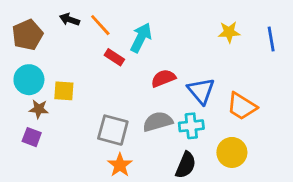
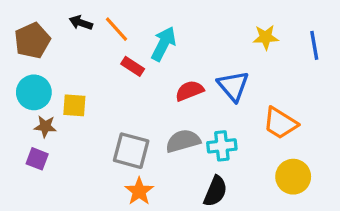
blue triangle: (201, 91) -> (233, 86), moved
yellow circle: (232, 152) -> (293, 177), moved

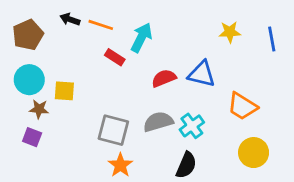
orange line: (117, 29) -> (101, 25), turned -30
blue triangle: (233, 86) -> (202, 74), turned -36
cyan cross: (222, 146) -> (192, 126), turned -30

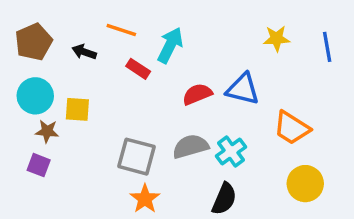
black arrow: (70, 19) -> (84, 52), moved

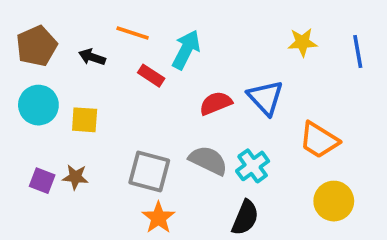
blue triangle: (243, 89) -> (265, 98), turned 33
brown star: (47, 131) -> (75, 177), moved
gray semicircle: (190, 146) -> (208, 160), turned 42

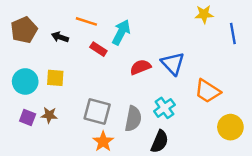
yellow star: (302, 42) -> (204, 14), moved
cyan circle: (38, 105) -> (25, 81), moved
gray semicircle: (208, 160) -> (133, 119), moved, turned 75
yellow circle: (334, 201) -> (230, 127), moved

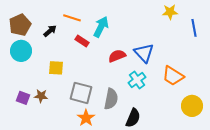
black arrow: (60, 37) -> (50, 31), turned 120
yellow square: (55, 78) -> (56, 68), moved
cyan circle: (25, 81) -> (21, 51), moved
cyan cross: (164, 108) -> (137, 80), moved

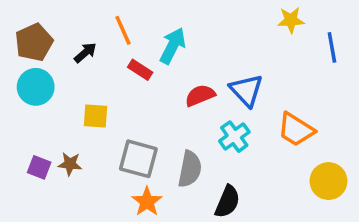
orange line: (72, 18) -> (123, 30), turned 48

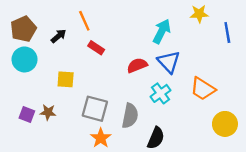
cyan arrow: (173, 46) -> (162, 31), moved

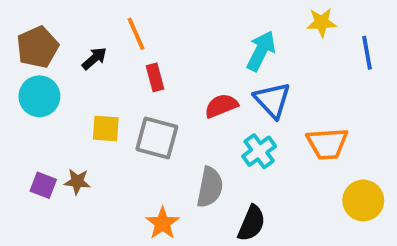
red rectangle: (96, 48) -> (155, 77), turned 42
orange trapezoid: (203, 89) -> (327, 144), turned -36
gray square: (95, 109) -> (157, 138), moved

